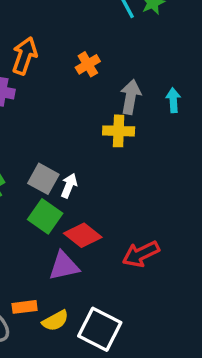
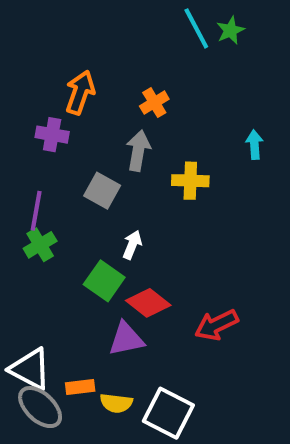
gray arrow: (131, 97) -> (138, 151), moved
gray square: (43, 179) -> (102, 191), moved
yellow semicircle: (55, 321) -> (116, 403), turned 36

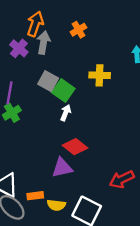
purple cross: (52, 135) -> (19, 48), turned 30
gray arrow: (138, 151) -> (43, 43), moved
green square: (104, 281) -> (63, 90), moved
red arrow: (216, 325) -> (122, 179), moved

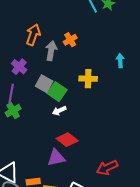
gray arrow: (43, 43) -> (51, 51), moved
purple cross: (19, 48) -> (19, 67), moved
white arrow: (66, 113) -> (59, 111), turned -136

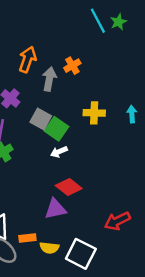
cyan arrow: (120, 61) -> (132, 114), moved

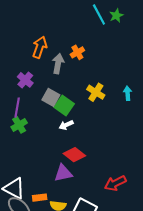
yellow cross: (94, 113) -> (96, 92), turned 30

